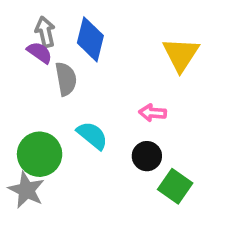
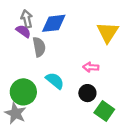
blue diamond: (90, 39) -> (54, 23), turned 70

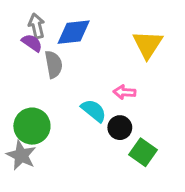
cyan semicircle: (55, 81) -> (94, 111), moved

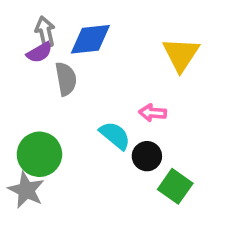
purple semicircle: (32, 43) -> (39, 52), turned 115

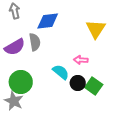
gray arrow: (45, 32) -> (15, 11), moved
purple semicircle: (39, 52) -> (15, 47), moved, size x1.5
green square: (175, 186) -> (94, 86), moved

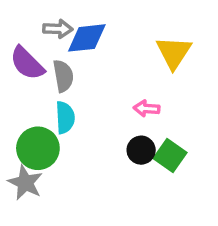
gray arrow: (15, 11) -> (58, 29), moved, turned 105
purple semicircle: (15, 47) -> (27, 63), moved, turned 75
cyan semicircle: (61, 72) -> (65, 118), moved, turned 48

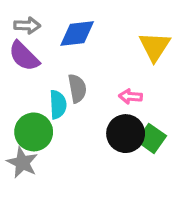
gray arrow: (58, 29) -> (27, 25), moved
gray semicircle: (63, 76) -> (77, 88), moved
black circle: (141, 150) -> (126, 134), size x1.5

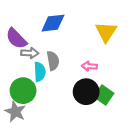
gray arrow: (27, 25) -> (30, 53), moved

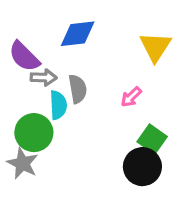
pink arrow: (89, 66) -> (131, 97), turned -48
black circle: (86, 92) -> (142, 167), moved

